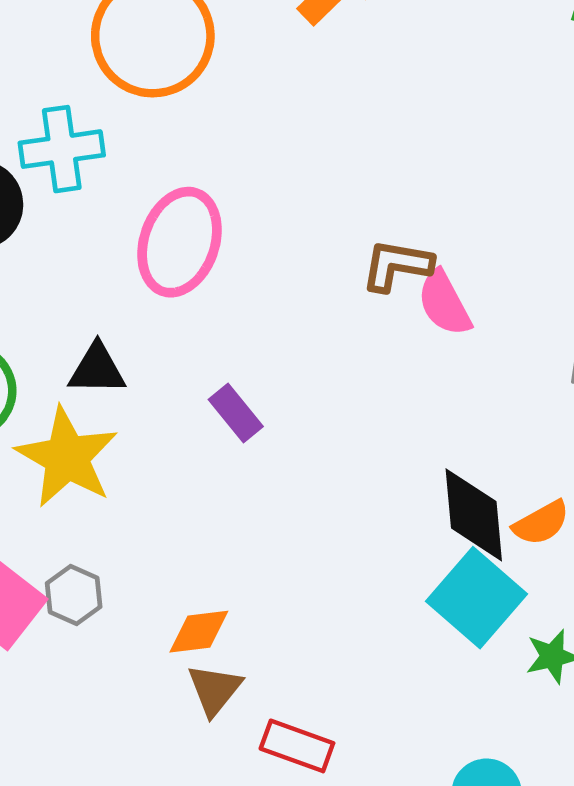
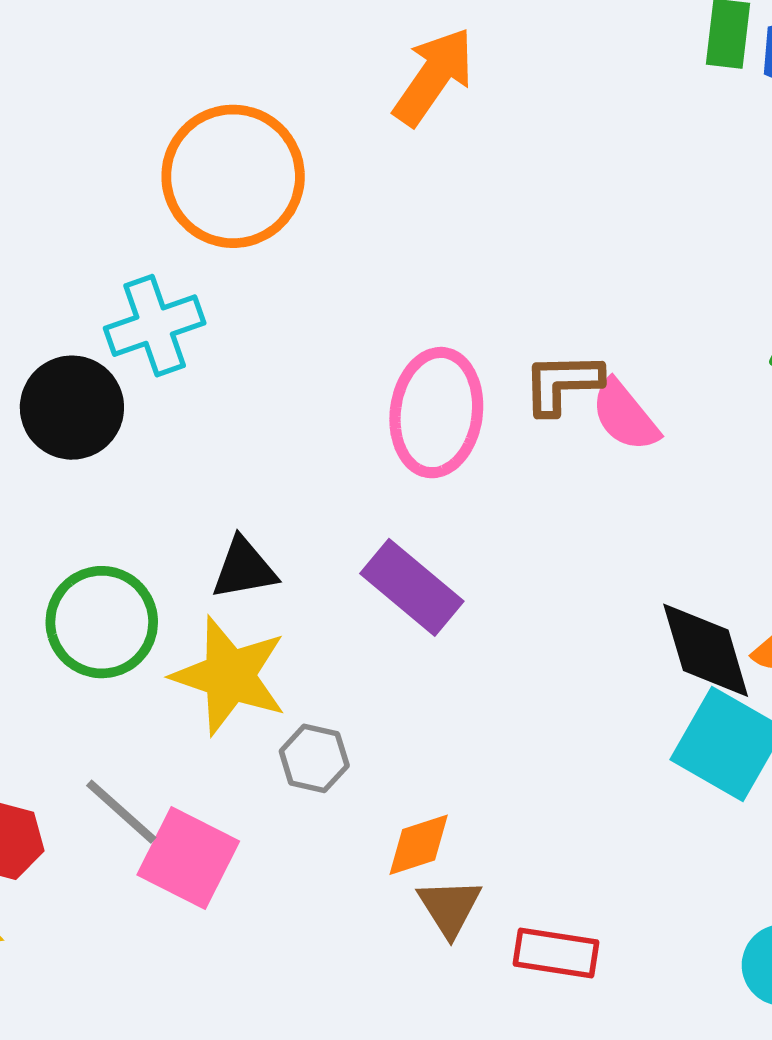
pink ellipse: (179, 242) -> (436, 413), moved
purple rectangle: (236, 413) -> (412, 587), size x1.5
gray hexagon: (74, 595) -> (314, 758), moved

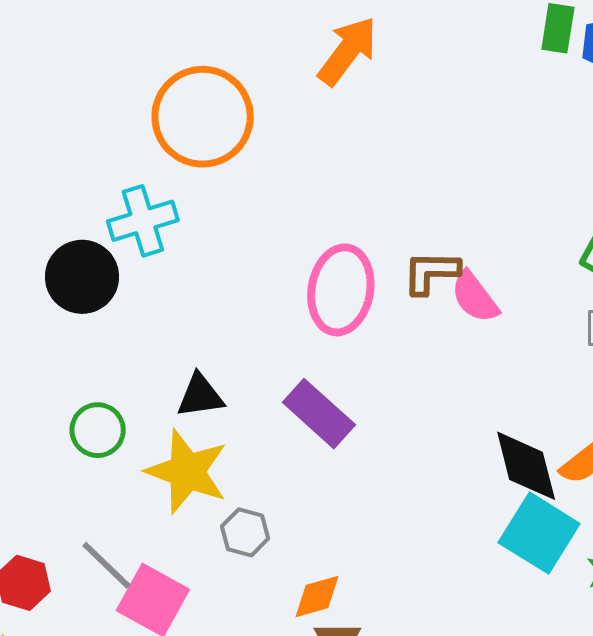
green circle: (102, 622) -> (98, 430), size x0.7

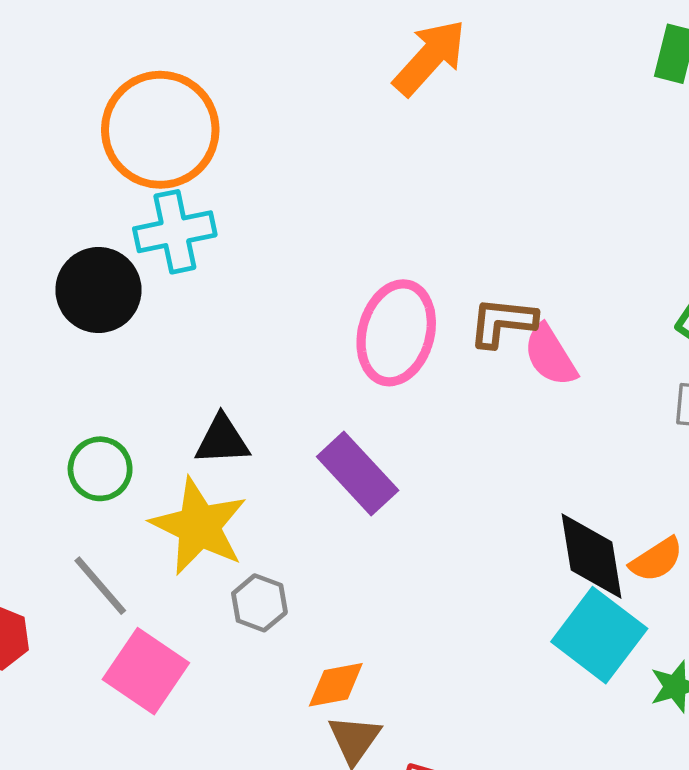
orange circle: (203, 117) -> (160, 130), moved
gray line: (106, 565) -> (100, 586), moved

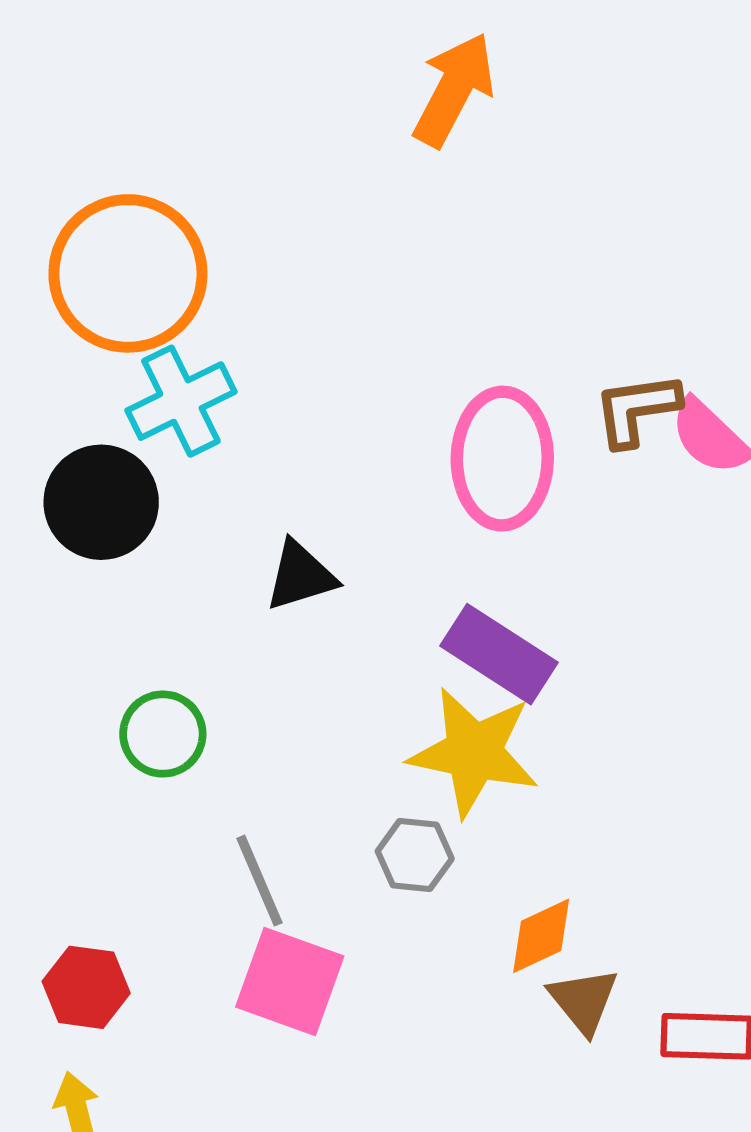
black triangle: (222, 440) -> (301, 576), moved
yellow star: (199, 526) -> (474, 752), moved
gray line: (100, 586) -> (259, 881), moved, turned 32

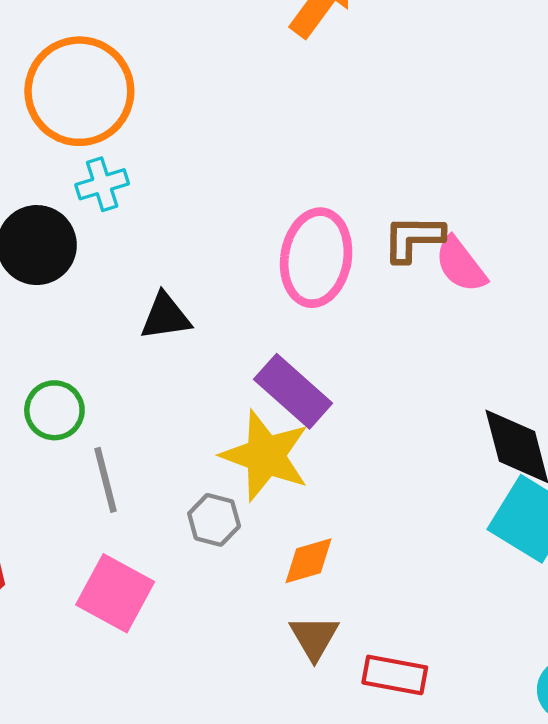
cyan cross: (181, 401) -> (102, 184), size x0.7
gray line: (259, 881) -> (106, 480), moved
orange diamond: (541, 936) -> (309, 561), moved

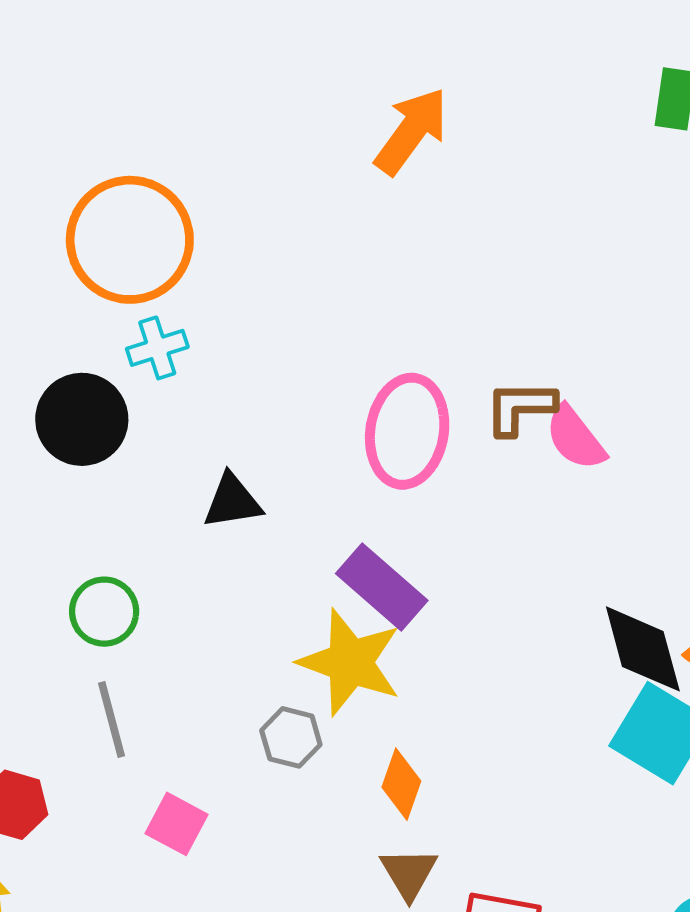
gray line: (106, 480) -> (111, 720), moved
orange diamond: (309, 561) -> (401, 784), turned -54
pink square: (115, 593) -> (177, 824), size x0.7

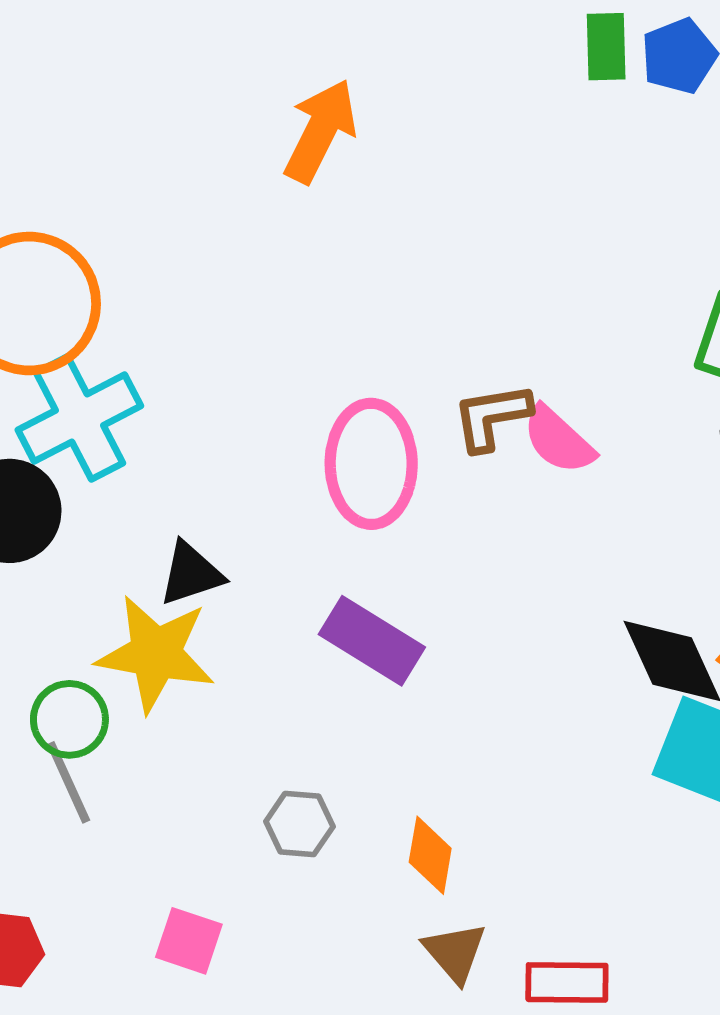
cyan cross: (157, 348) -> (79, 418), size x1.8
yellow star: (350, 662) -> (156, 654), moved
gray line: (111, 720) -> (68, 782), moved

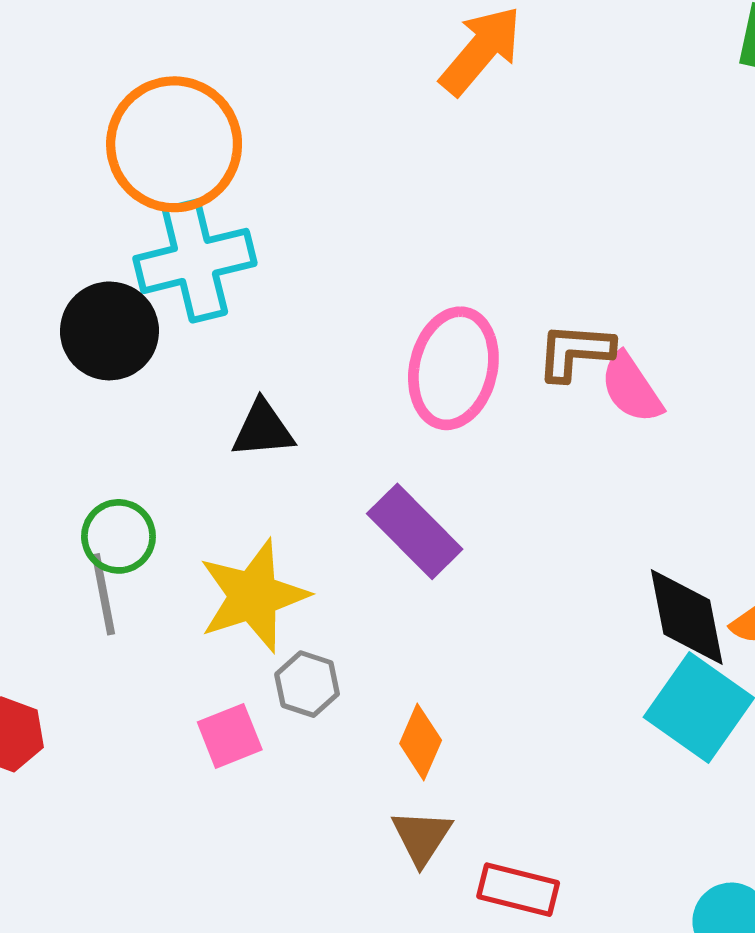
yellow star: (156, 654) -> (253, 596), moved, turned 30
pink square: (189, 941) -> (230, 736), moved, turned 36

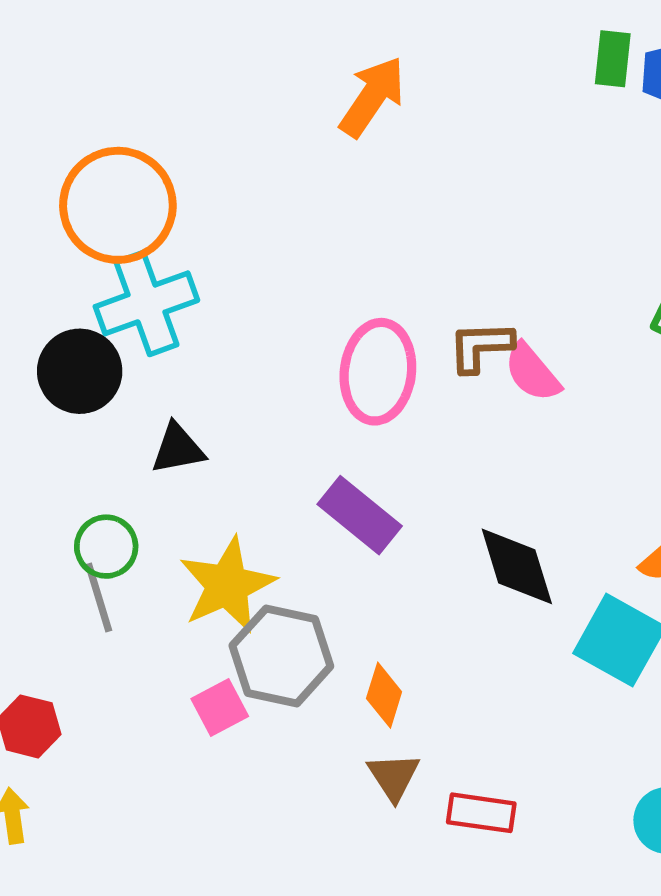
black triangle: (263, 429) -> (178, 449), moved
black diamond: (687, 617) -> (517, 566), moved
gray hexagon: (307, 684) -> (281, 656), size x1.8

